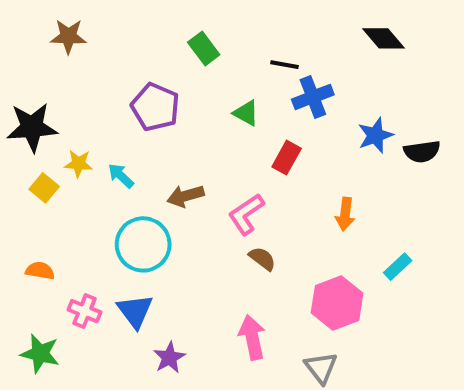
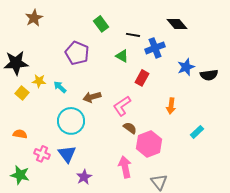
brown star: (68, 36) -> (34, 18), turned -30
black diamond: (384, 38) -> (177, 24), moved
black line: (285, 65) -> (133, 35), moved
pink hexagon: (337, 303) -> (149, 144), moved

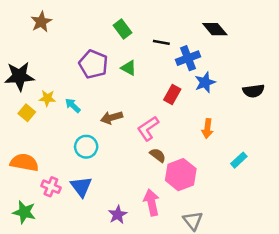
green triangle: (122, 56) -> (129, 68), moved
blue star: (186, 67) -> (205, 82), moved
cyan circle: (71, 121) -> (86, 147), size x0.7
orange semicircle: (20, 134) -> (24, 162), size x1.6
purple star: (84, 177) -> (118, 215), moved

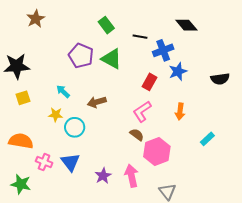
green triangle: (129, 68) -> (112, 59), size x1.5
yellow star: (47, 98) -> (56, 115), moved
yellow square: (27, 113) -> (23, 98), turned 32
pink L-shape: (148, 128) -> (142, 111), moved
purple star: (118, 215) -> (103, 176), moved

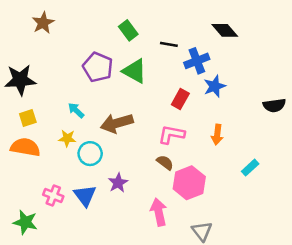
black semicircle: (220, 79) -> (274, 105), moved
brown arrow: (97, 102) -> (117, 123), size x1.4
pink L-shape: (142, 111) -> (171, 135), turned 45
orange semicircle: (21, 141) -> (25, 147), moved
purple star: (103, 176) -> (118, 183), moved

